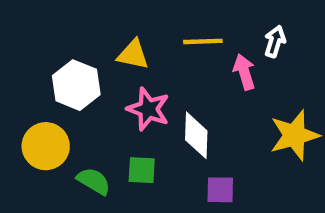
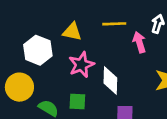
pink star: (148, 109) -> (81, 65), turned 30

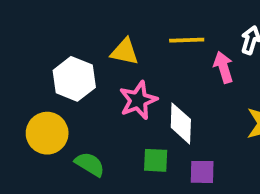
green square: (77, 102) -> (156, 160), moved

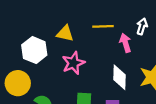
white diamond: (181, 123) -> (120, 77), moved

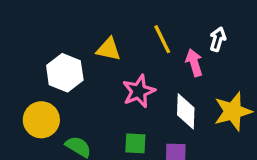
yellow line: (103, 26) -> (162, 39), turned 66
pink star: (73, 63) -> (139, 91), moved

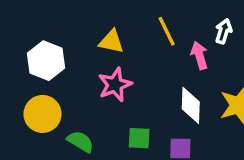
white hexagon: (65, 73) -> (46, 61), moved
pink star: (139, 91) -> (115, 85), moved

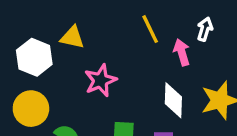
yellow triangle: (111, 42) -> (72, 37), moved

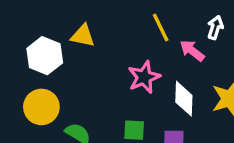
pink arrow: (182, 52) -> (192, 51), turned -35
pink star: (101, 80) -> (144, 77), moved

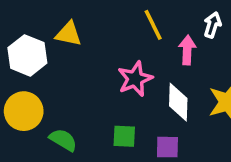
pink arrow: (192, 51) -> (187, 50), turned 55

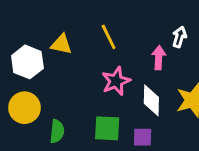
yellow line: (153, 25) -> (109, 37), moved
green square: (124, 136) -> (107, 128), size x1.4
green semicircle: (63, 140) -> (57, 131), turned 65

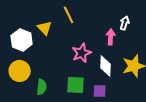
yellow line: (109, 37) -> (69, 15), moved
yellow triangle: (61, 44) -> (45, 28), turned 35

